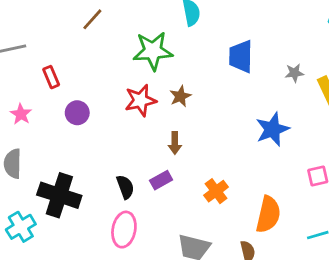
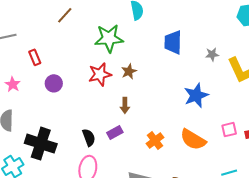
orange semicircle: (268, 214) -> (193, 140), moved, turned 108

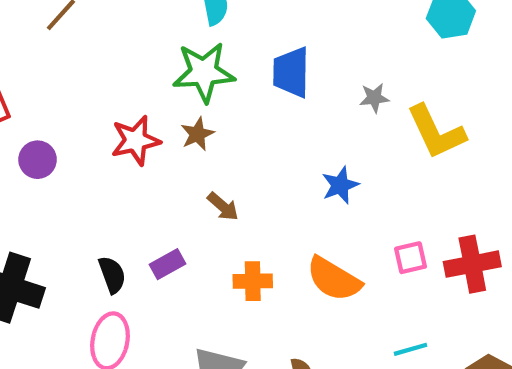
green star: (109, 38) -> (204, 72), moved
blue star: (196, 95) -> (340, 185), size x0.7
brown arrow: (125, 105) -> (223, 207), moved, turned -49
orange cross: (155, 141) -> (253, 281), turned 36

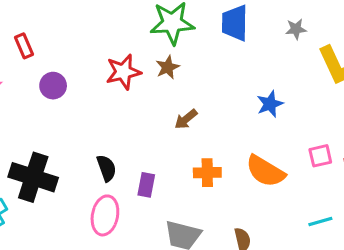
gray star: (374, 98) -> (296, 29), moved
brown arrow: (223, 207) -> (186, 119), turned 100
purple rectangle: (168, 264) -> (146, 185), moved, turned -50

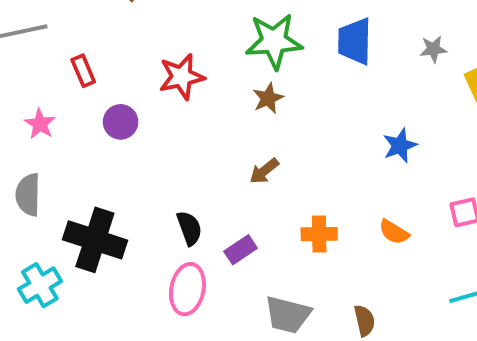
red star: (123, 72) -> (182, 77), moved
brown arrow: (186, 119) -> (264, 171), moved
orange semicircle: (265, 171) -> (394, 232), size x0.6
purple rectangle: (146, 185) -> (241, 250), turned 45

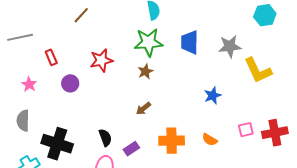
gray star: (433, 49) -> (230, 46), size x1.6
orange cross: (319, 234) -> (172, 141), size x1.4

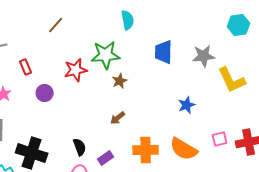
green star: (148, 42) -> (106, 55), moved
orange semicircle: (210, 140) -> (184, 149), size x1.8

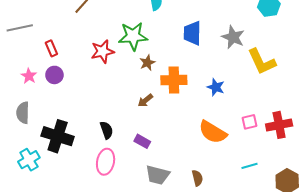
gray star: (204, 56) -> (233, 37), turned 30
purple circle: (45, 93) -> (54, 75), moved
blue star: (187, 105) -> (216, 87), turned -30
orange cross: (146, 150) -> (174, 80), moved
purple rectangle: (106, 158) -> (142, 141), moved, turned 63

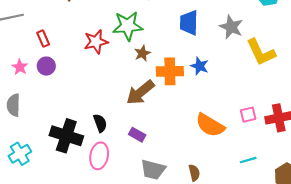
blue star: (216, 87) -> (200, 66), moved
brown arrow: (145, 100) -> (140, 92), size x1.8
black cross: (58, 136) -> (66, 136), moved

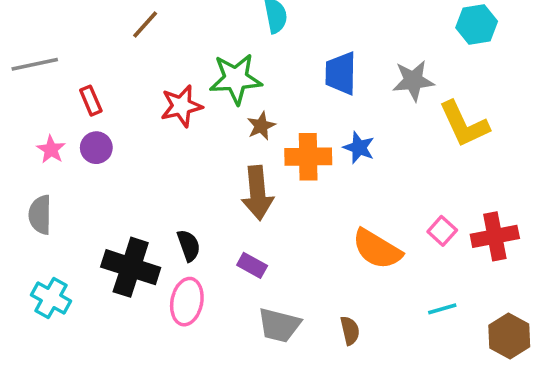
gray star: (231, 27) -> (413, 81), turned -30
brown arrow: (140, 92) -> (257, 193), turned -56
pink square: (248, 115) -> (442, 231), turned -35
cyan cross: (20, 154) -> (51, 298), turned -30

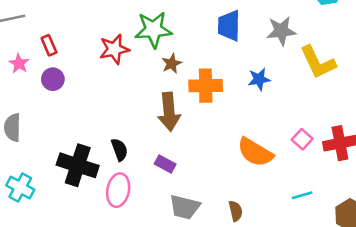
blue star: (359, 148) -> (259, 79), moved, turned -30
pink star: (51, 149) -> (19, 64), moved

